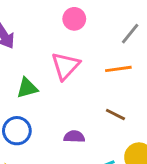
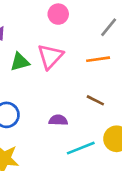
green triangle: (27, 88) -> (20, 62), moved

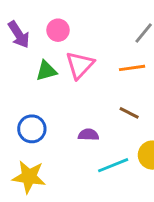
pink circle: (58, 14) -> (58, 30), moved

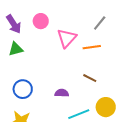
pink triangle: (80, 65) -> (67, 38), moved
green triangle: (46, 71) -> (16, 49), moved

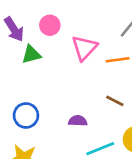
green triangle: (16, 49) -> (31, 54), moved

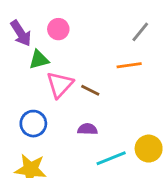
pink triangle: (84, 48) -> (60, 85), moved
brown line: (115, 101) -> (90, 90), moved

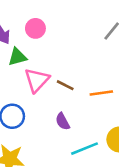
orange line: (129, 65) -> (101, 93), moved
purple semicircle: (87, 129) -> (63, 121), turned -120

